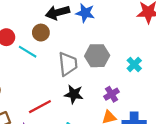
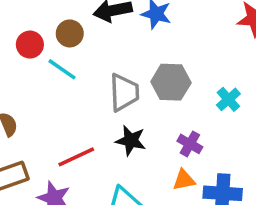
brown circle: (41, 33) -> (70, 33), moved
purple cross: (111, 94) -> (190, 144), turned -32

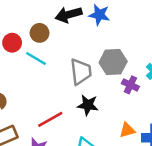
purple cross: (190, 144) -> (130, 85), moved

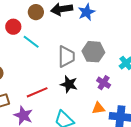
blue star: (99, 15) -> (87, 12), turned 30
brown circle: (40, 33) -> (36, 12), moved
purple cross: (130, 85) -> (104, 83), moved

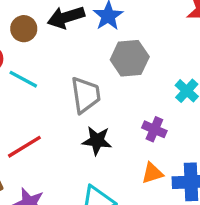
gray hexagon: (93, 52) -> (130, 58), moved
red line: (37, 92) -> (24, 147), moved

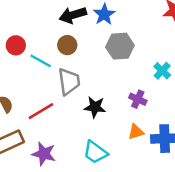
brown circle: (24, 29) -> (67, 45), moved
gray trapezoid: (86, 95) -> (69, 82), moved

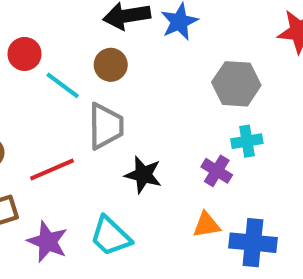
gray hexagon: (120, 46) -> (236, 84), moved
cyan cross: (162, 71) -> (247, 141), moved, turned 30
cyan trapezoid: (95, 152) -> (110, 236), moved

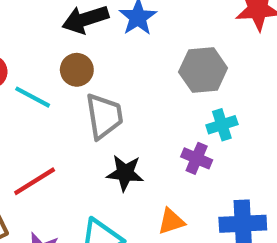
gray trapezoid: (106, 126) -> (104, 116), moved
orange triangle: (206, 225) -> (171, 221), moved

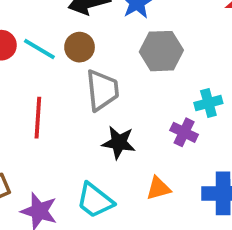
gray hexagon: (203, 70) -> (161, 51), moved
cyan line: (33, 97) -> (39, 49), moved
red line: (35, 181) -> (38, 118), moved, turned -57

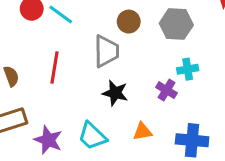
brown circle: (80, 47) -> (129, 22), moved
gray hexagon: (161, 51) -> (176, 24), moved

